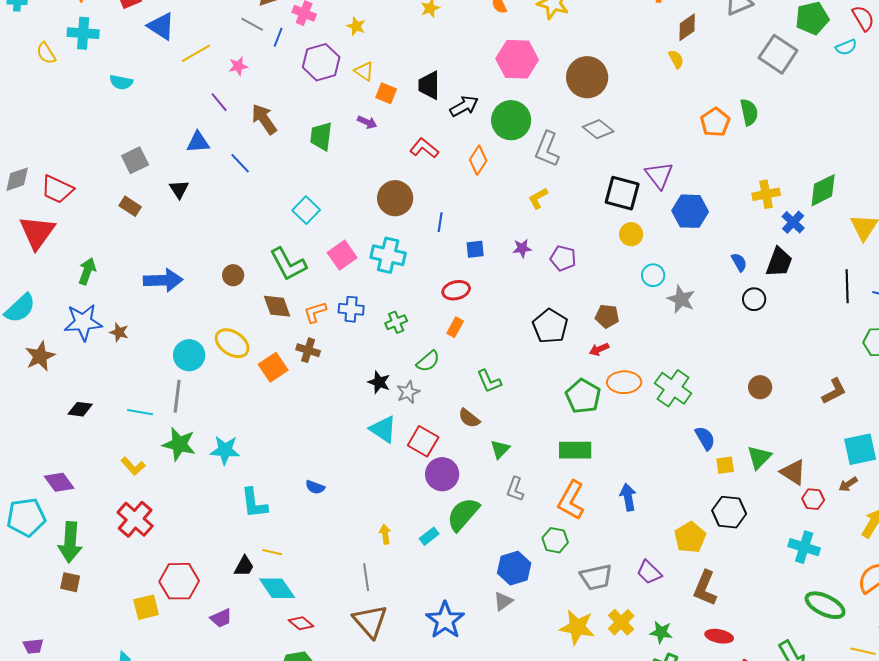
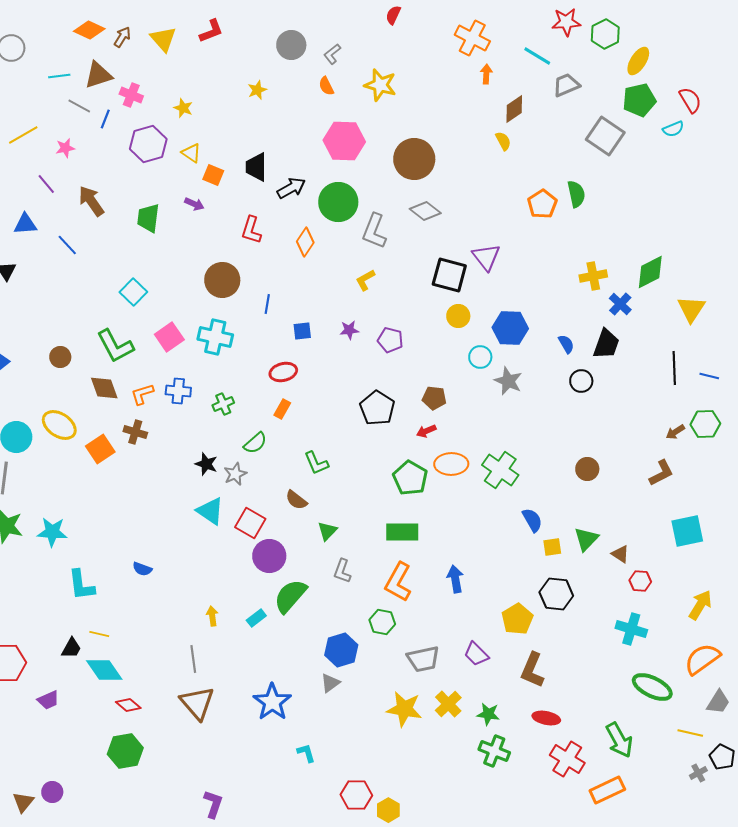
red L-shape: (424, 148) -> (251, 230), turned -112
blue hexagon: (690, 211) -> (510, 328), moved
brown triangle: (793, 472) -> (620, 554), size x0.7
brown arrow: (848, 484) -> (675, 432), moved

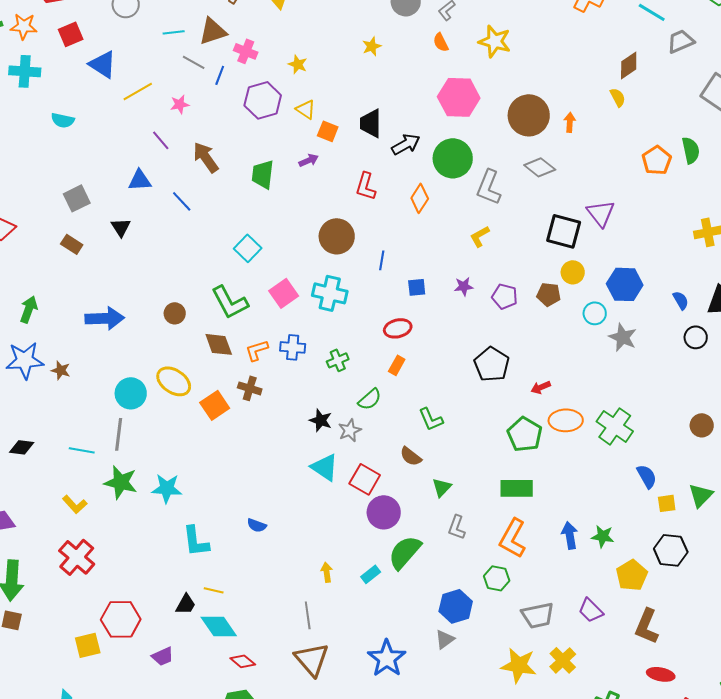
orange arrow: (486, 74) -> (570, 122), moved
purple arrow: (194, 204) -> (309, 160), turned -48
brown pentagon: (434, 398) -> (549, 294), moved
green star: (488, 714) -> (603, 536), moved

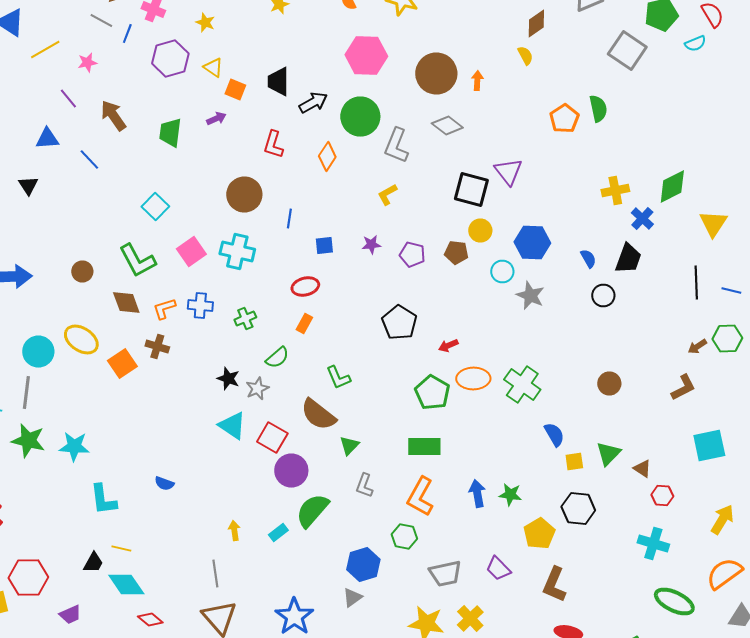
brown semicircle: (411, 456) -> (318, 414), size x1.6

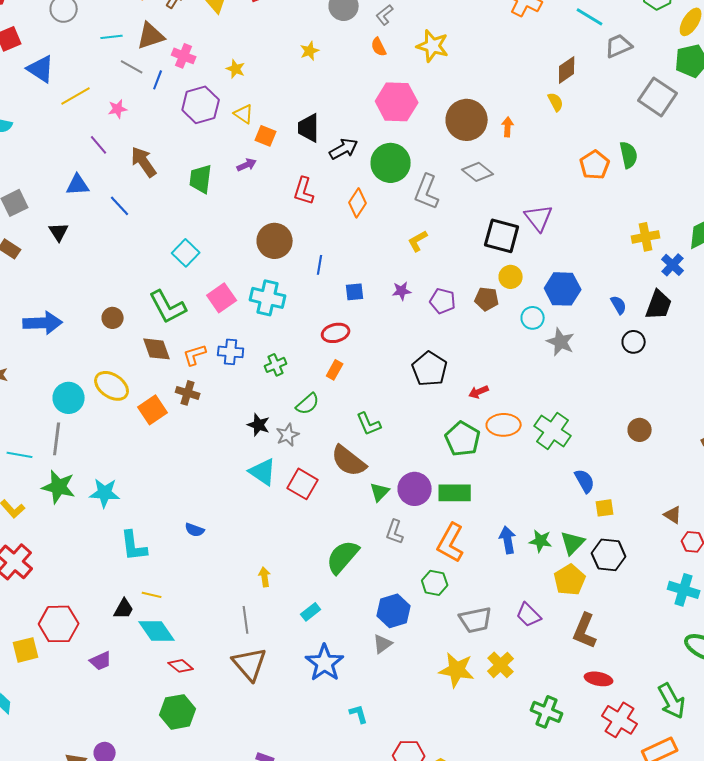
green triangle: (608, 454) -> (573, 543), moved
purple circle: (291, 470) -> (415, 489), moved
cyan rectangle: (278, 532) -> (311, 612), moved

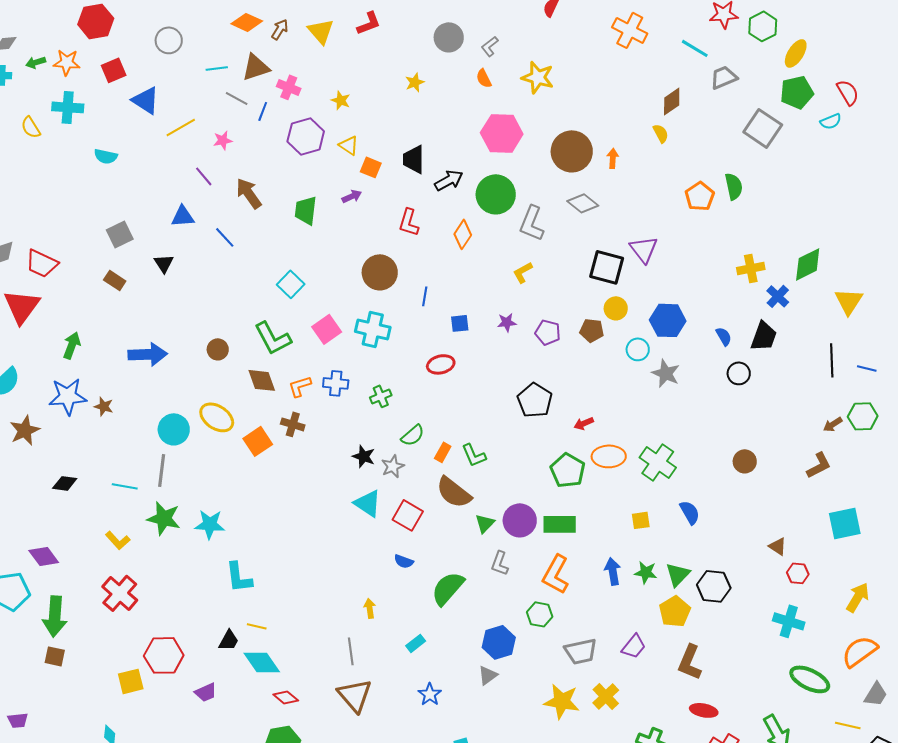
orange rectangle: (335, 370) -> (443, 452), moved
yellow square: (605, 508) -> (641, 520), moved
blue semicircle: (195, 530) -> (404, 561), moved
purple trapezoid: (529, 615) -> (634, 646), turned -96
blue star: (325, 663) -> (430, 694), size x0.6

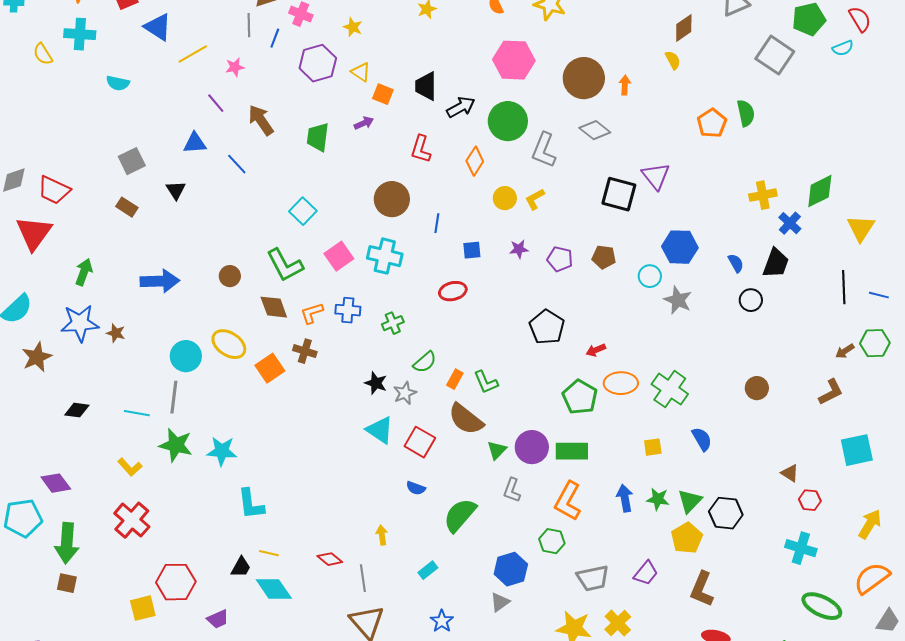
gray line: (237, 98) -> (249, 25), turned 60
yellow circle: (616, 308) -> (505, 198), moved
red diamond: (286, 697) -> (330, 559), moved

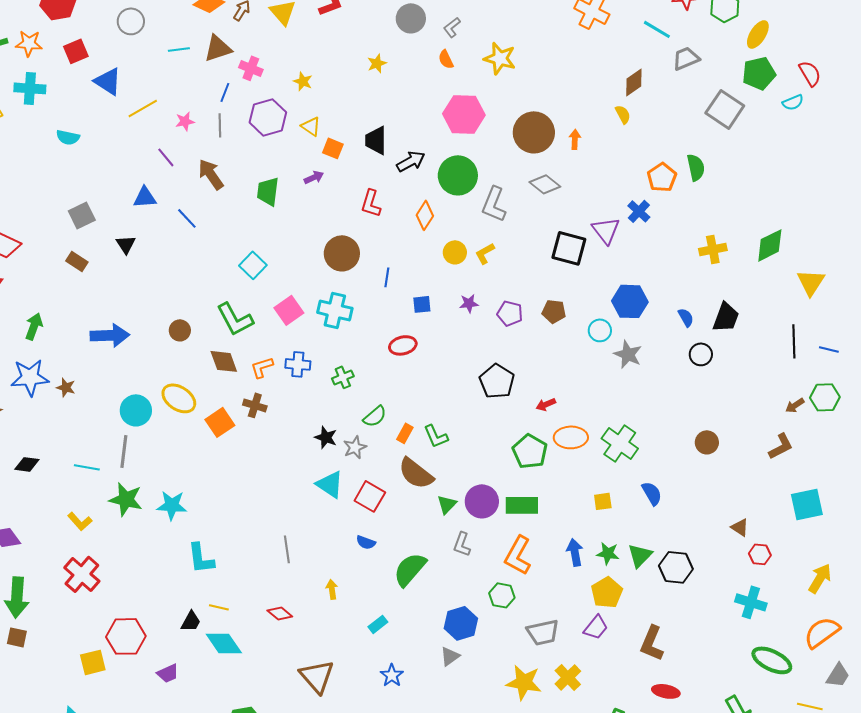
gray line: (249, 25) -> (220, 125), moved
blue cross: (790, 223) -> (639, 211), moved
yellow pentagon: (687, 538) -> (607, 592), moved
gray line: (363, 578) -> (287, 549), moved

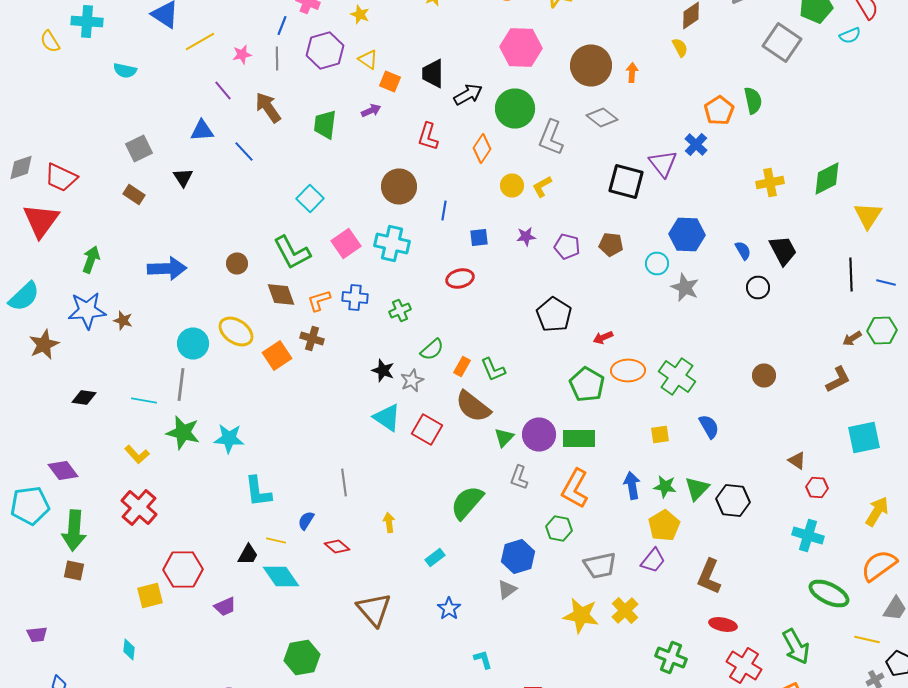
black trapezoid: (726, 317) -> (783, 250), turned -48
blue semicircle: (366, 542) -> (306, 520), moved, turned 102

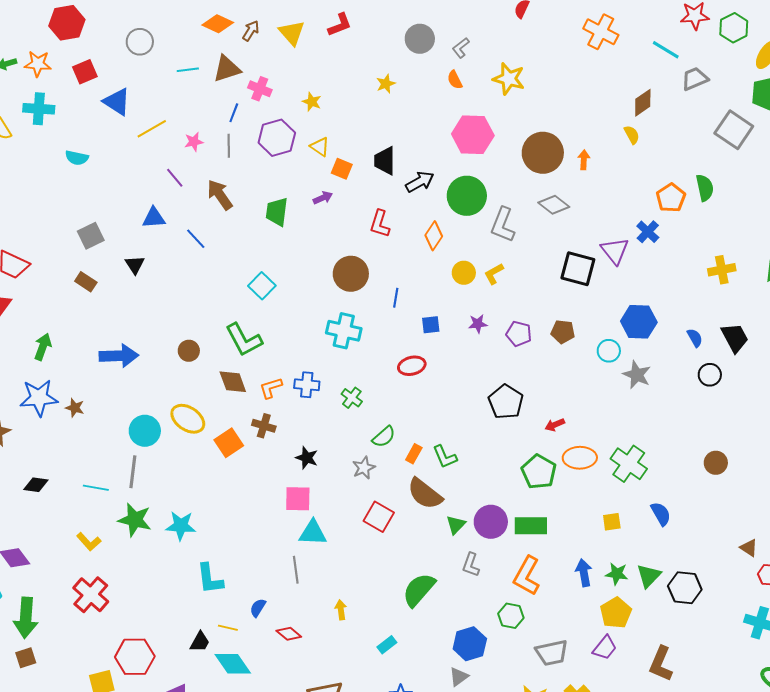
pink square: (346, 244) -> (298, 499), moved, turned 36
green cross: (400, 310) -> (352, 398), turned -30
black star: (383, 370) -> (307, 458), moved
cyan triangle: (387, 418) -> (313, 533), moved, turned -32
brown square: (74, 570) -> (26, 658), turned -30

